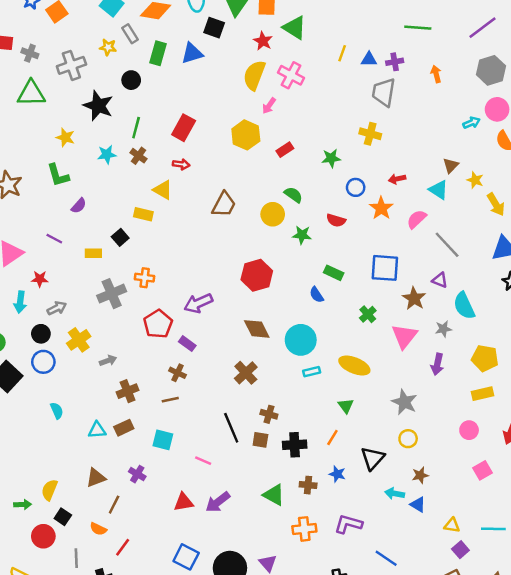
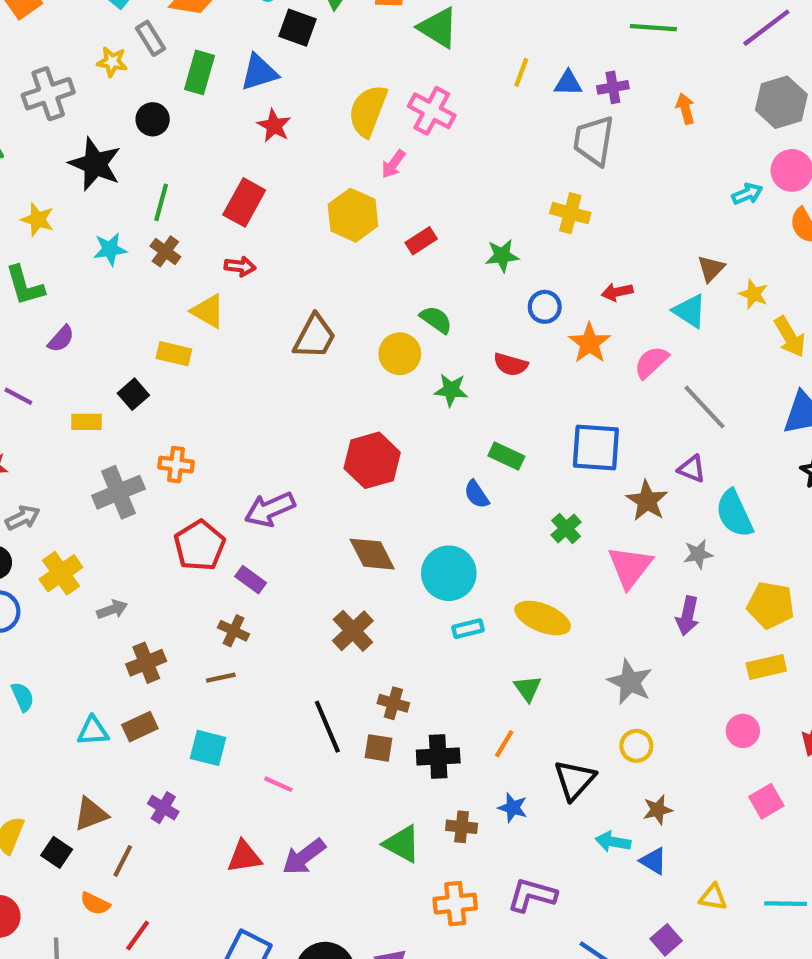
red star: (263, 41) -> (274, 126), moved
black square: (63, 517) -> (57, 852), moved
purple square: (460, 550) -> (666, 940), moved

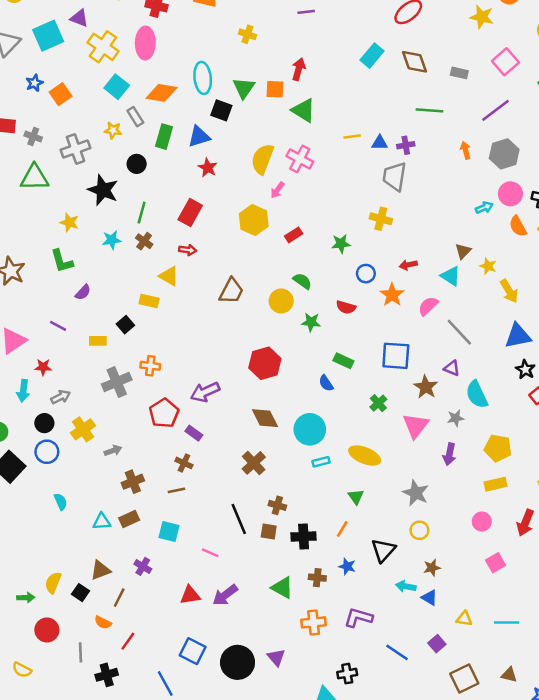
yellow line: (521, 72) -> (352, 137), turned 63
orange arrow: (685, 109) -> (466, 150), moved

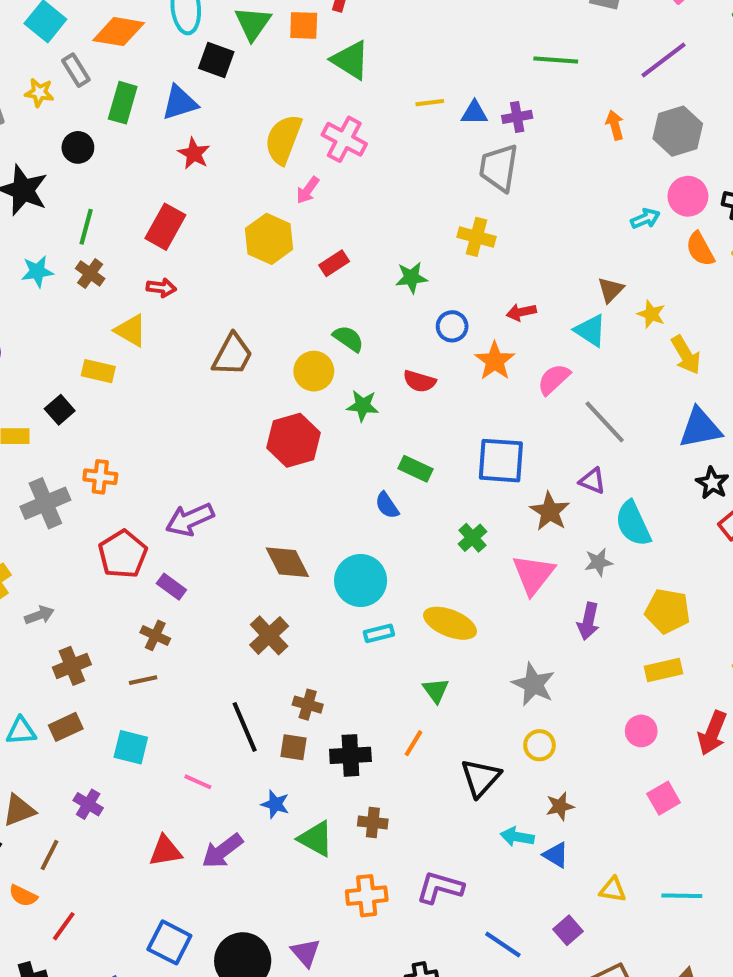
red hexagon: (265, 363) -> (293, 440), moved
blue star: (347, 566) -> (275, 804), moved

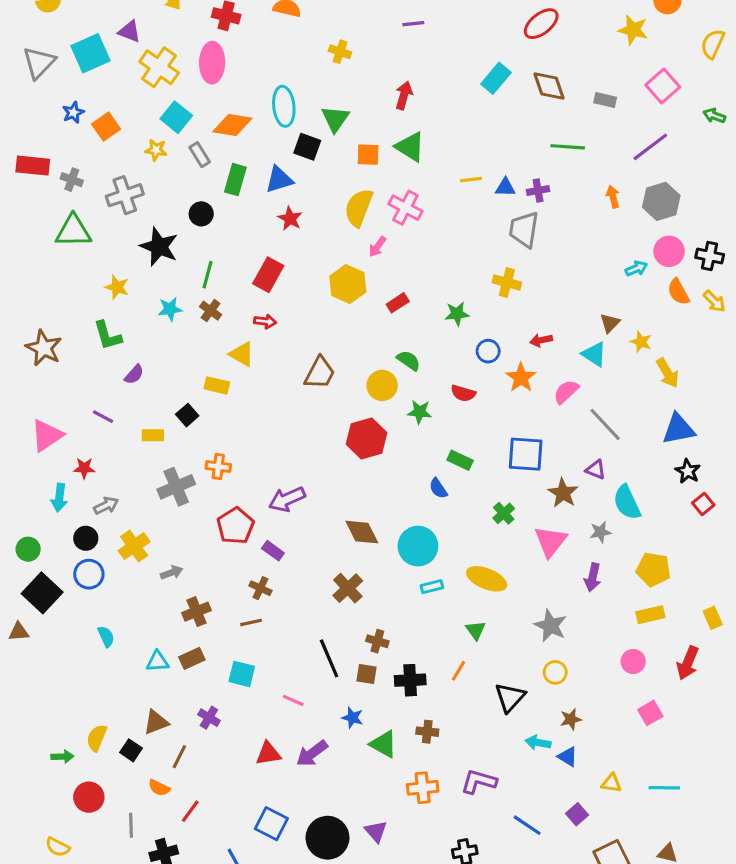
orange square: (304, 25) -> (368, 155), moved
yellow star: (39, 93) -> (156, 150), moved

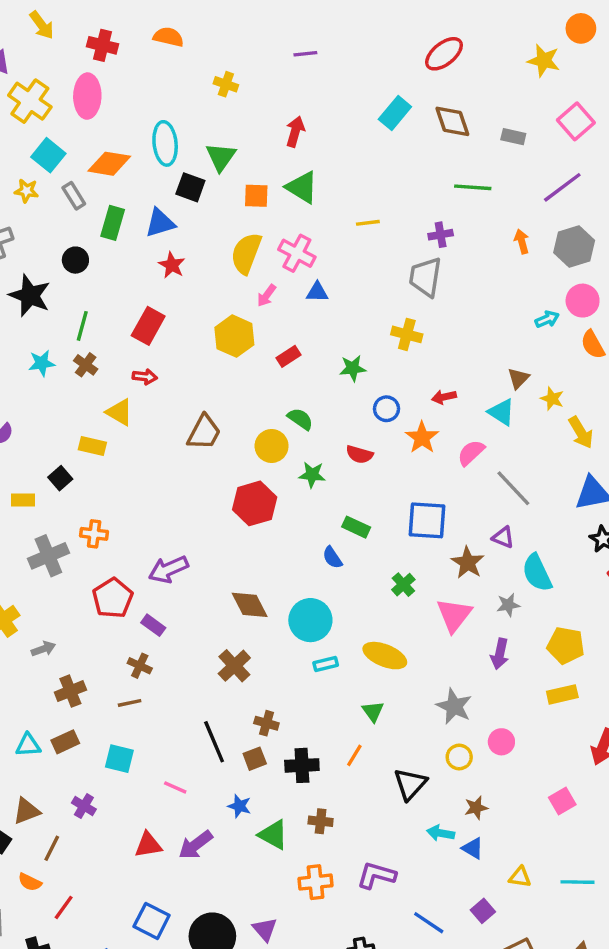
blue triangle: (505, 187) -> (317, 292), moved
pink circle: (633, 661) -> (501, 742), moved
brown square: (366, 674) -> (255, 759), turned -30

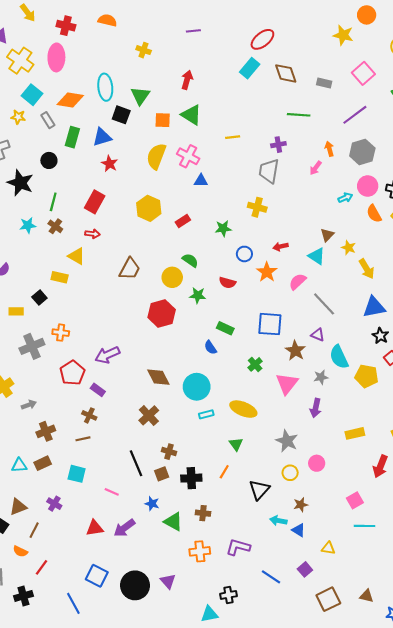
red ellipse: (444, 54) -> (262, 39), moved
pink arrow: (266, 296) -> (316, 168), moved
yellow pentagon: (566, 645) -> (367, 376), moved
cyan line: (578, 882) -> (364, 526), moved

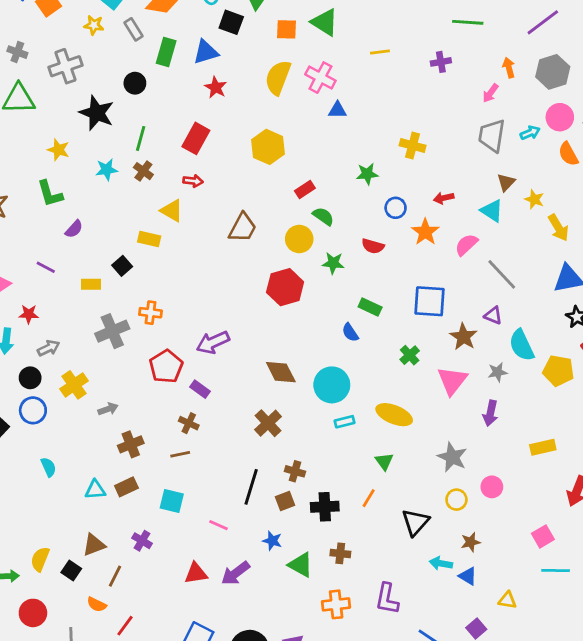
gray trapezoid: (269, 171) -> (492, 136), moved
red rectangle: (183, 221) -> (305, 189), moved
black line: (136, 463) -> (251, 487), turned 40
purple L-shape: (238, 547) -> (387, 599), turned -95

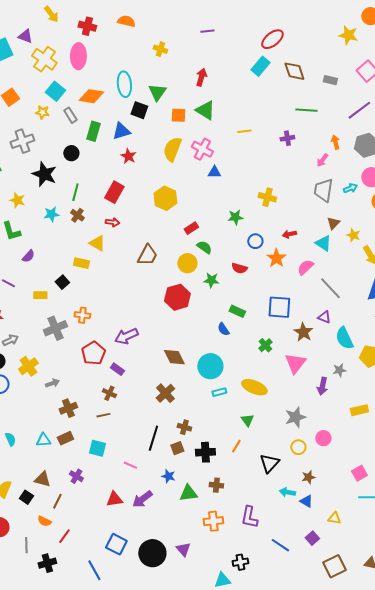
gray star: (498, 372) -> (339, 370), moved
gray star: (452, 457) -> (295, 417), turned 30
cyan semicircle: (49, 467) -> (10, 439), moved
brown triangle: (94, 545) -> (42, 479), turned 36
green triangle: (301, 565) -> (188, 493), turned -36

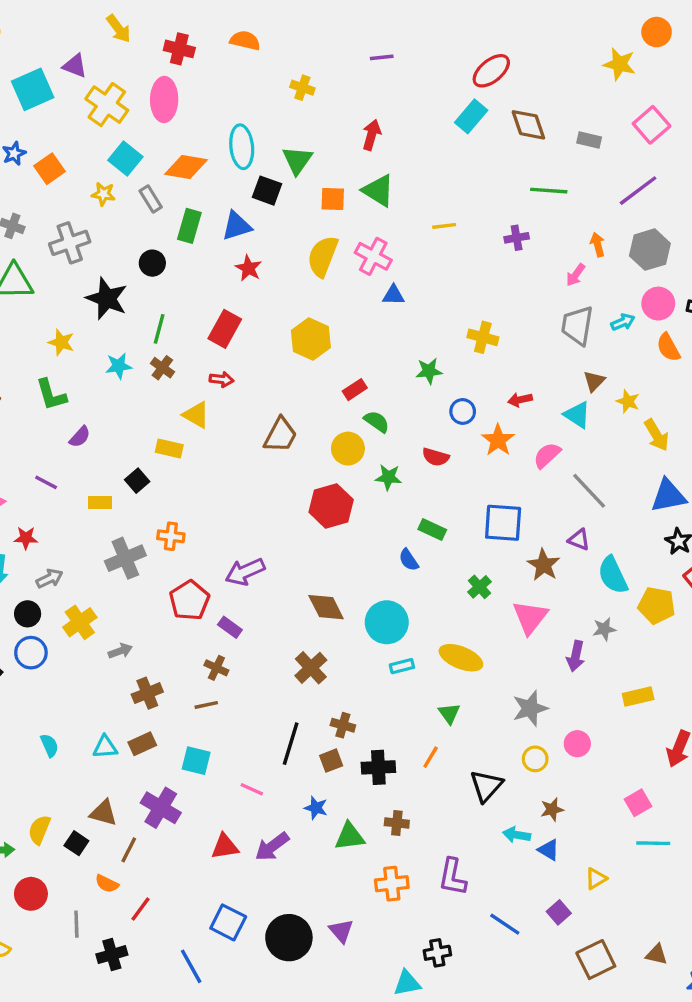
purple cross: (76, 476) -> (161, 808), size x1.6
yellow triangle: (334, 518) -> (596, 879), turned -40

